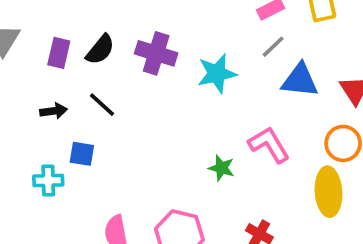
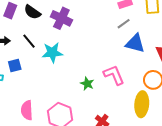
black semicircle: (100, 50) -> (32, 12), turned 78
cyan star: (217, 74) -> (52, 53), moved
blue square: (82, 154) -> (15, 66), turned -32

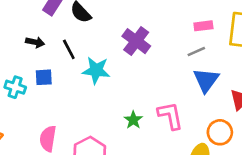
purple cross: (61, 18) -> (136, 41), moved
blue triangle: (135, 43) -> (206, 80), turned 40

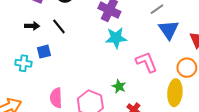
cyan star: (96, 70) -> (116, 38), moved
green star: (133, 120) -> (119, 86), moved

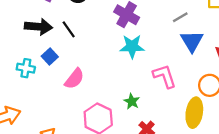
black arrow: (32, 26) -> (38, 27), size x1.6
blue square: (44, 52) -> (50, 56), turned -32
pink semicircle: (56, 98) -> (74, 79), moved, turned -144

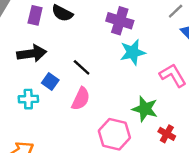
black line: (69, 29) -> (82, 67), moved
green star: (132, 101) -> (145, 109), size x1.5

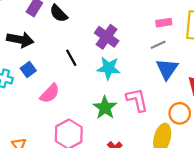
black line: (82, 67) -> (71, 58), moved
green star: (145, 109) -> (105, 108), moved

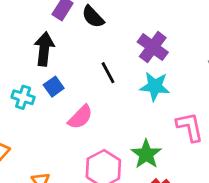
black arrow: (20, 40) -> (44, 49), turned -95
green star: (105, 108) -> (146, 154), moved

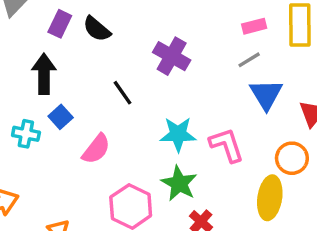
cyan star: (155, 86) -> (178, 134), moved

